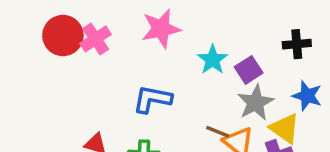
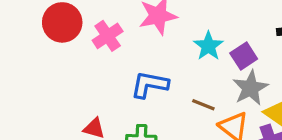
pink cross: (96, 39) -> (108, 36), moved
brown line: (218, 132) -> (203, 105), moved

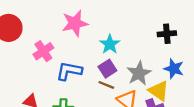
pink cross: (108, 36) -> (43, 51), moved
purple square: (244, 56) -> (107, 69), moved

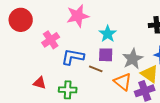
purple square: (107, 69) -> (106, 55), turned 35
brown line: (106, 85) -> (96, 69), moved

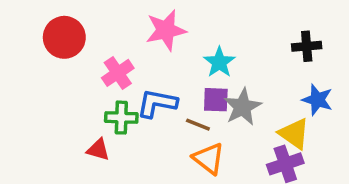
gray star: (133, 59) -> (243, 107), moved
orange triangle: (123, 82) -> (209, 159), moved
green cross: (68, 90) -> (121, 118), moved

